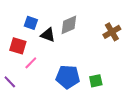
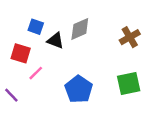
blue pentagon: (68, 77) -> (79, 89), turned 30
green square: (96, 81) -> (129, 84), moved, size x1.5

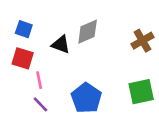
blue square: (36, 27) -> (24, 29), moved
pink line: (36, 73) -> (39, 80), turned -56
purple line: (11, 95) -> (40, 104), moved

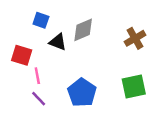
blue square: (24, 29) -> (41, 20), moved

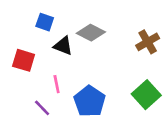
gray diamond: (83, 30) -> (91, 33), turned 50
pink line: (37, 76) -> (57, 84), moved
green square: (134, 87) -> (146, 95), turned -30

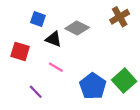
brown cross: (148, 42) -> (120, 17), moved
pink line: (57, 84) -> (56, 67), moved, turned -48
blue pentagon: (90, 101) -> (93, 86), moved

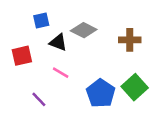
brown cross: (120, 17) -> (130, 40), moved, turned 30
blue square: (38, 19) -> (41, 21), turned -32
red square: (20, 51) -> (22, 56), turned -30

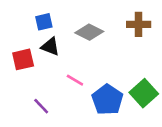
brown cross: (130, 40) -> (139, 24), moved
black triangle: (58, 42) -> (50, 46), moved
pink line: (61, 73) -> (75, 80), moved

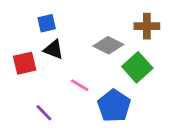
gray diamond: (89, 32) -> (108, 45), moved
green square: (144, 93) -> (137, 67), moved

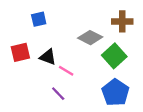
black triangle: (53, 49) -> (48, 57), moved
blue pentagon: (114, 106) -> (115, 92), moved
purple line: (44, 113) -> (58, 94), moved

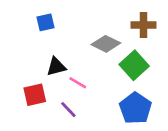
red square: (20, 52) -> (35, 95), moved
black triangle: (48, 57) -> (56, 67), turned -36

